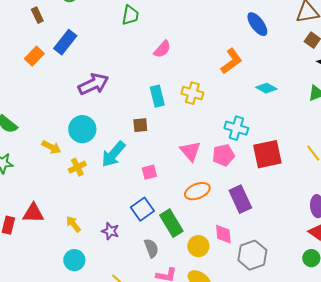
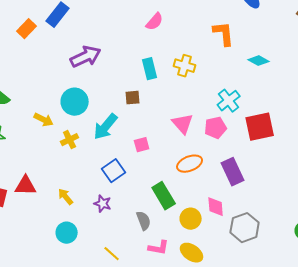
orange L-shape: (231, 61) -> (224, 34), turned -60
cyan cross: (236, 128) -> (229, 101), turned 35
blue square: (142, 209) -> (114, 171), moved

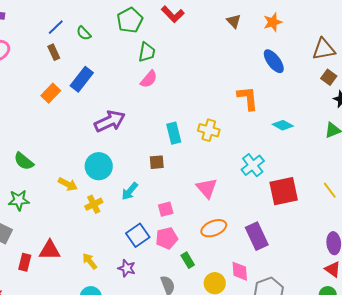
pink semicircle: (155, 22) -> (149, 79), moved
cyan arrow: (106, 127) -> (130, 191), size x0.7
pink pentagon: (216, 128) -> (167, 238), moved
green rectangle: (164, 196) -> (188, 260), size x0.6

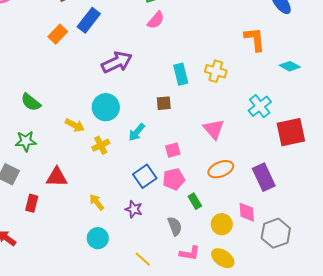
red triangle: (50, 250) -> (57, 177), moved

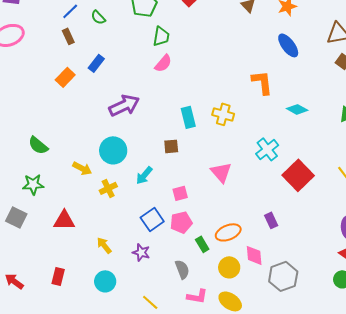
blue rectangle: (89, 20) -> (96, 63), size x0.7
red square: (291, 132) -> (298, 175), turned -32
orange ellipse: (221, 169) -> (228, 232), moved
purple rectangle: (264, 177) -> (271, 220), size x0.6
red rectangle: (32, 203) -> (58, 276), moved

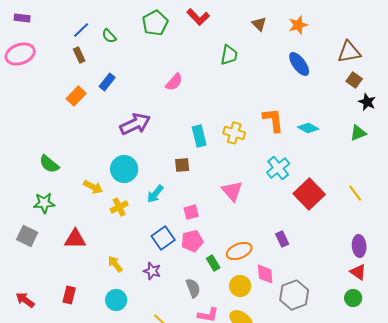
green trapezoid: (161, 36) -> (229, 55), moved
orange L-shape: (262, 82) -> (273, 120), moved

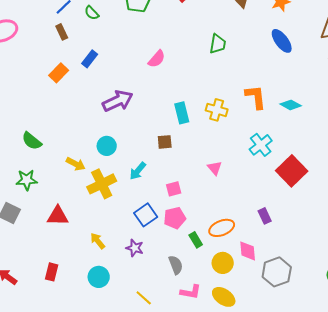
green trapezoid: (229, 55) -> (218, 44), moved
cyan circle: (124, 169) -> (107, 146), size x0.7
pink triangle: (232, 191) -> (215, 168), size x0.7
yellow cross: (119, 207) -> (102, 184), size x1.6

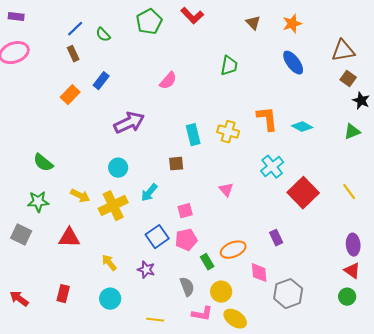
yellow arrow: (76, 164) -> (80, 196), moved
yellow circle: (223, 263) -> (221, 292), moved
yellow line: (144, 298) -> (155, 320), turned -36

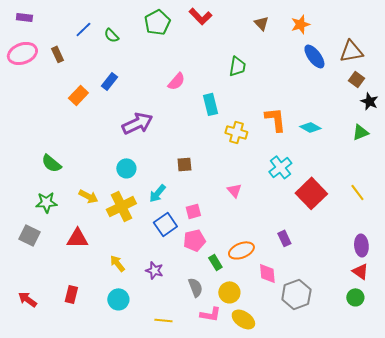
brown rectangle: (73, 54) -> (57, 54), moved
blue ellipse: (293, 63) -> (314, 56), moved
cyan rectangle: (193, 135) -> (210, 104), moved
blue square: (157, 237) -> (165, 224), moved

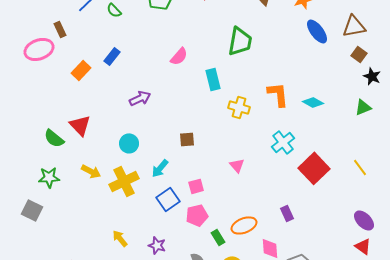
pink ellipse: (22, 53) -> (39, 49), moved
green trapezoid: (237, 66) -> (240, 41), size x1.4
purple arrow: (137, 123) -> (140, 98), size x0.7
red triangle: (77, 238) -> (80, 125), moved, turned 45
purple ellipse: (361, 245) -> (364, 220), turned -40

